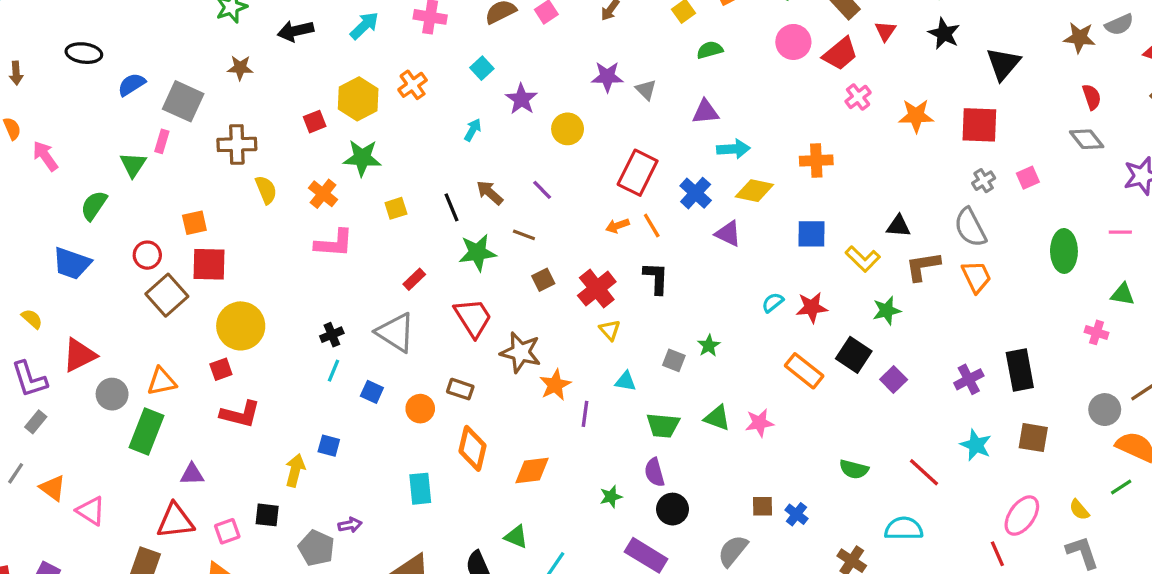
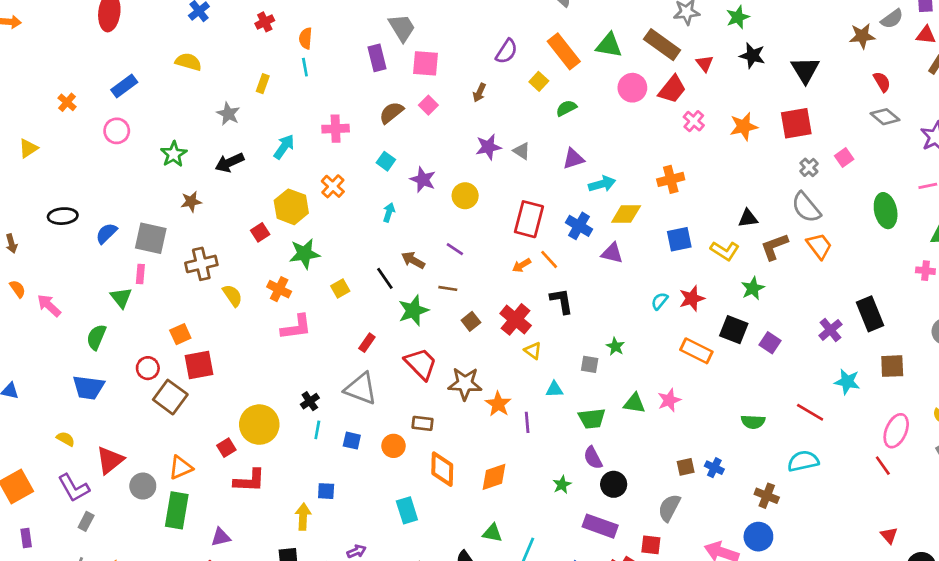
yellow circle: (241, 326) -> (259, 425), moved

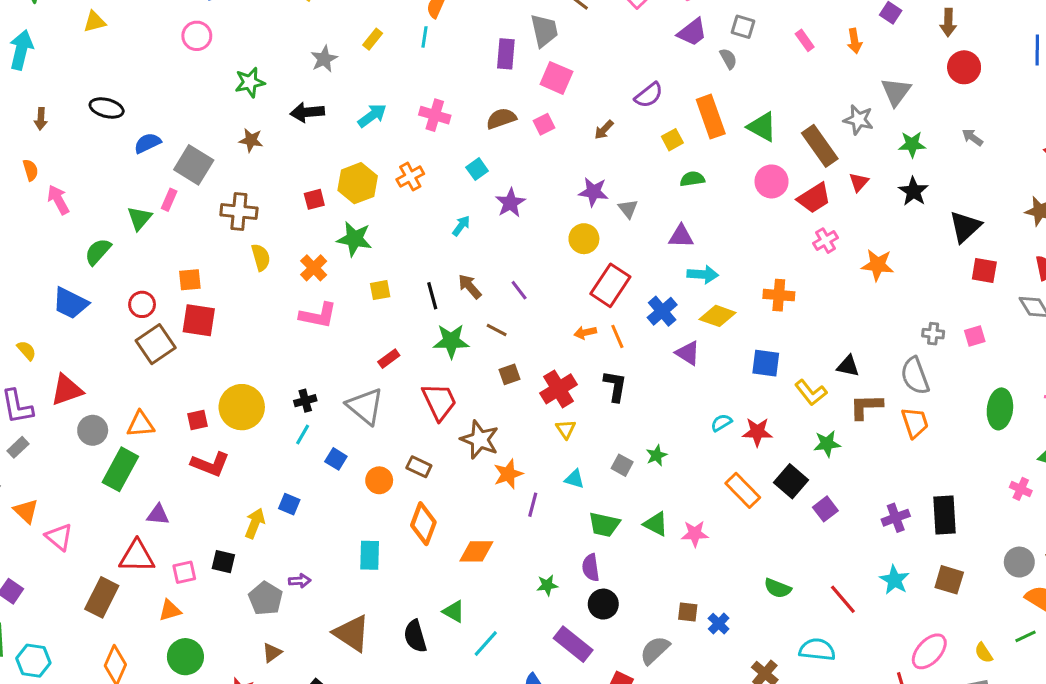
red square: (796, 123) -> (984, 271), moved, size x0.7
gray cross: (809, 167) -> (933, 334), turned 30
yellow circle: (465, 196) -> (584, 239), moved

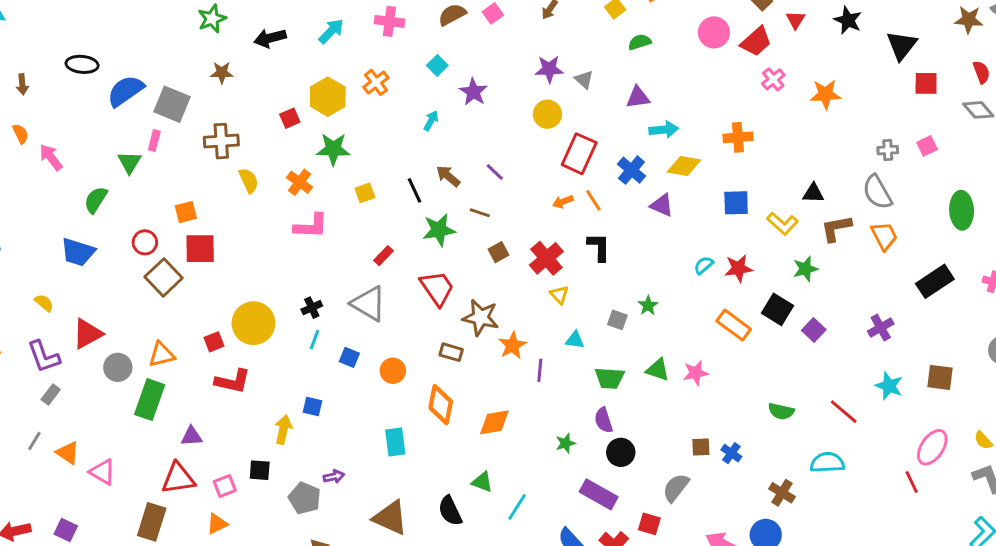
blue semicircle: (147, 143) -> (126, 91), size x1.5
brown rectangle: (419, 467) -> (451, 352), moved
black rectangle: (945, 515) -> (935, 281), moved, turned 69

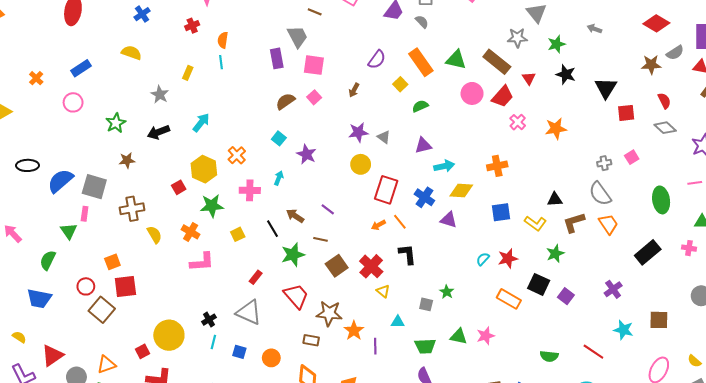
pink cross: (389, 21) -> (250, 190), moved
brown square: (498, 252) -> (337, 266), size x1.5

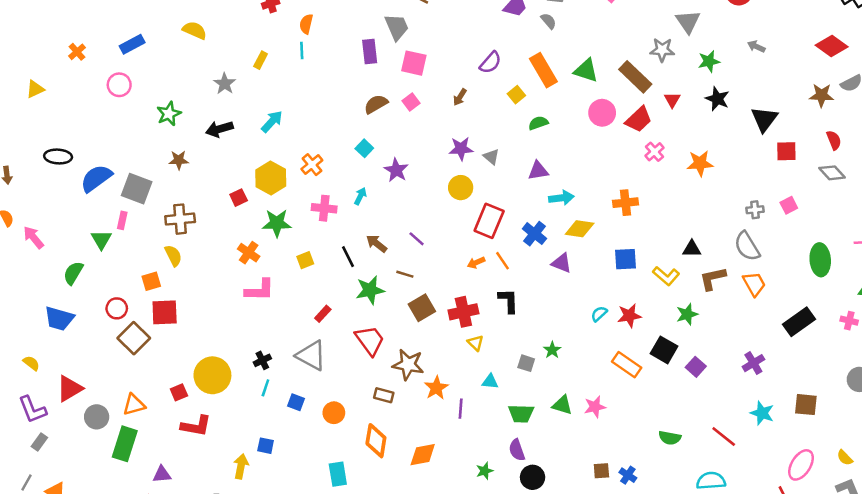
yellow semicircle: (154, 235) -> (173, 256), moved
red cross: (371, 266) -> (463, 312), turned 30

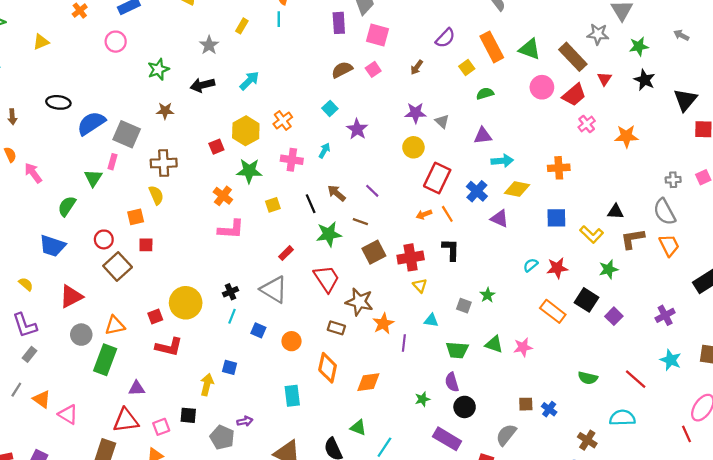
red square: (165, 312) -> (146, 245), size x0.6
red triangle: (70, 389) -> (71, 296), moved

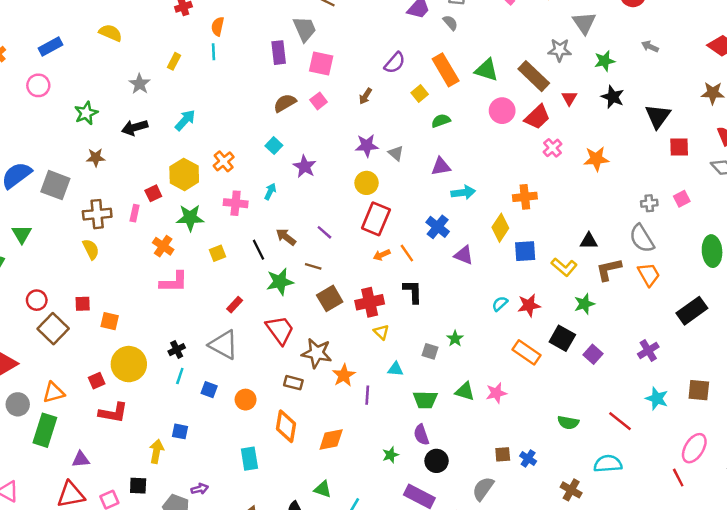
pink rectangle: (112, 162) -> (135, 213), moved
red rectangle: (437, 178) -> (376, 219), moved
yellow diamond: (517, 189) -> (500, 228), moved, turned -65
orange square: (136, 217) -> (110, 321), moved, turned 30

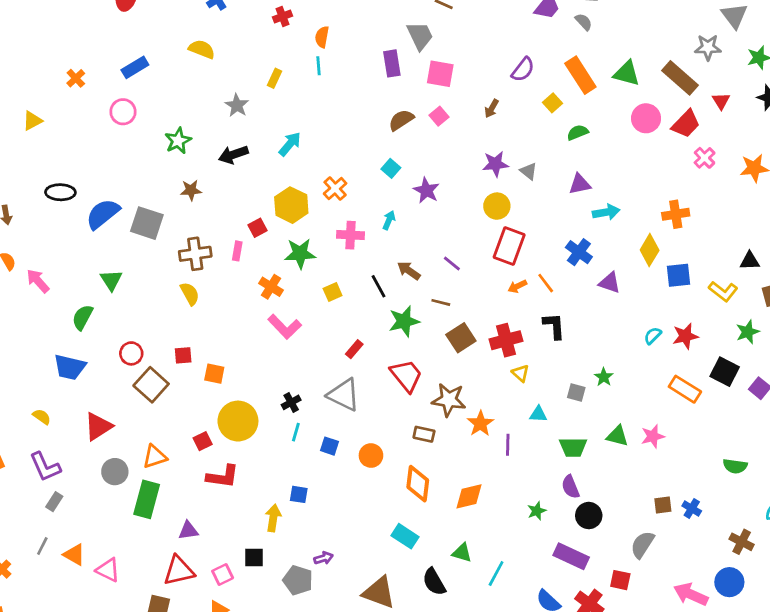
pink L-shape: (174, 282) -> (285, 327), turned 48
cyan rectangle: (249, 459) -> (405, 536), moved, turned -45

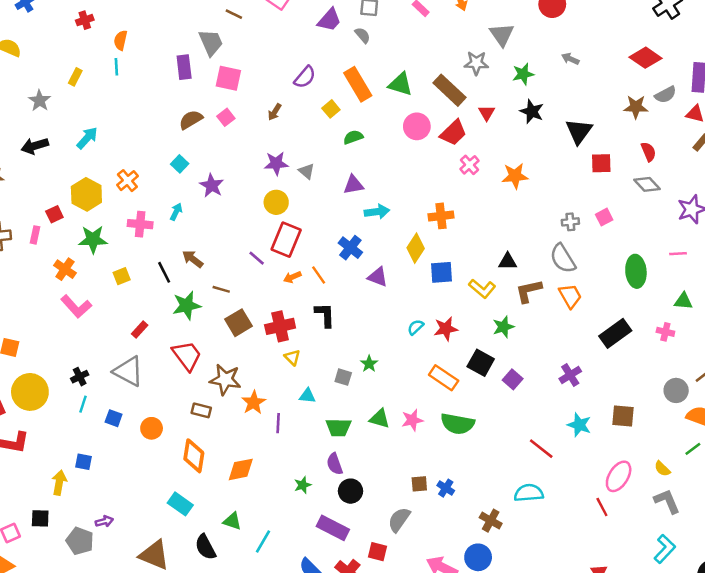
purple line: (452, 264) -> (257, 258), moved
green semicircle: (735, 466) -> (458, 424), moved, size x1.5

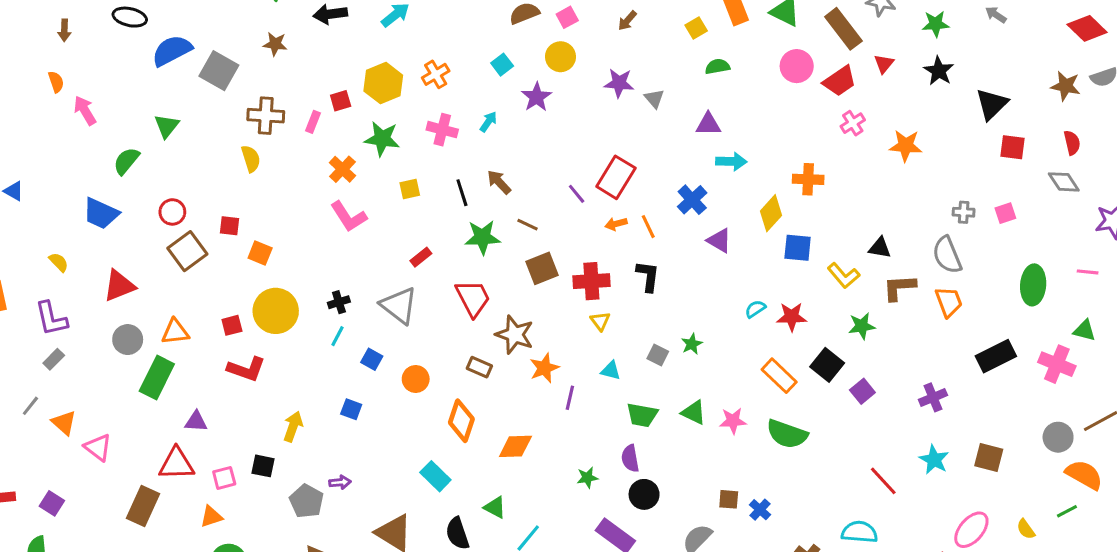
yellow circle: (276, 202) -> (560, 57), moved
pink cross: (665, 332) -> (1057, 364), size x1.6
blue square: (84, 462) -> (351, 409), moved

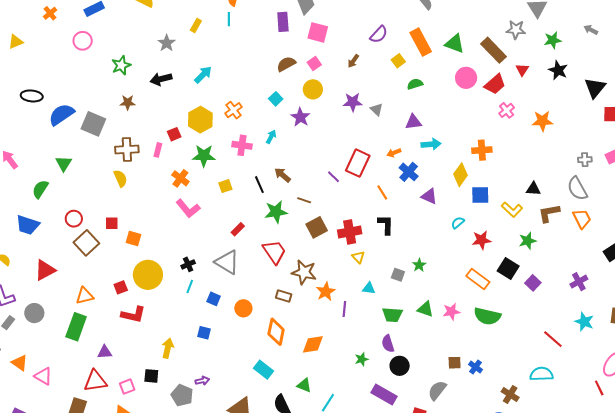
orange arrow: (616, 224) -> (394, 153), moved
cyan semicircle: (755, 309) -> (458, 223), moved
gray circle: (128, 340) -> (34, 313), moved

